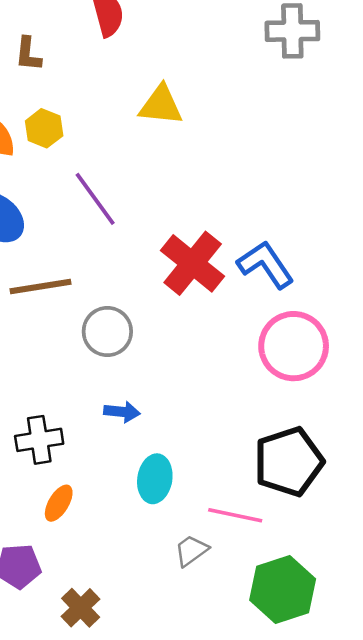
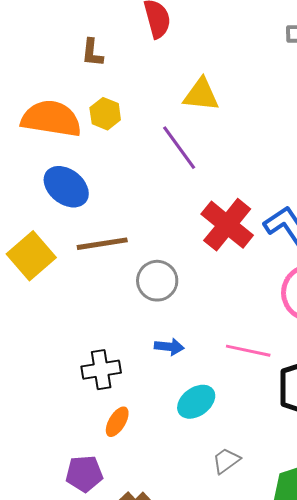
purple line: (95, 199) -> (179, 148), moved
cyan ellipse: (155, 479) -> (196, 402), turned 45
pink line: (235, 515) -> (248, 351), moved

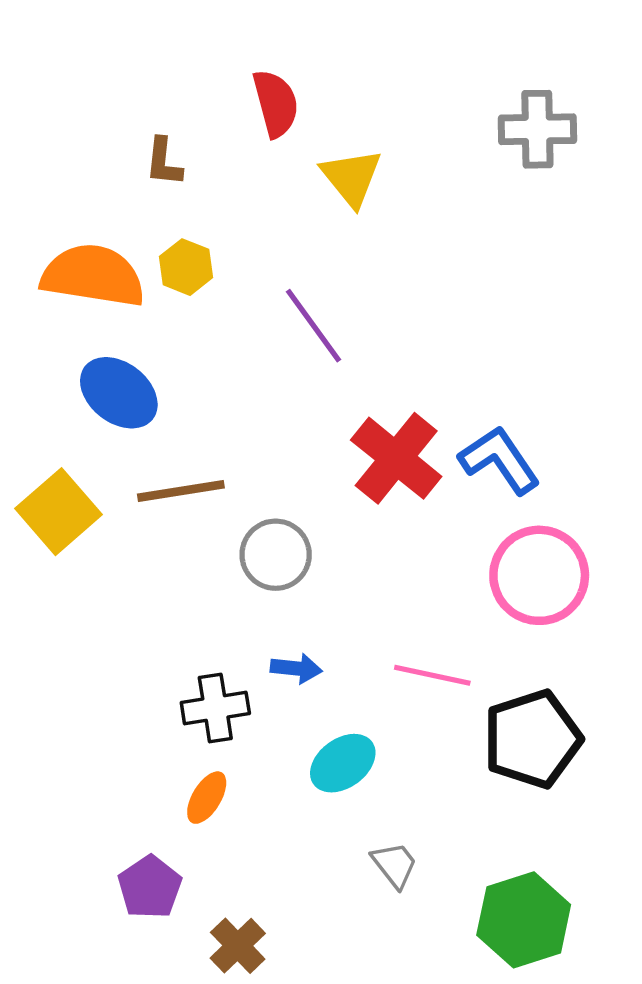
yellow triangle: (201, 95) -> (351, 177), moved, turned 45
black cross: (101, 370) -> (215, 708), moved
gray trapezoid: (226, 461) -> (394, 865), turned 88
purple pentagon: (84, 474) -> (150, 887), turned -30

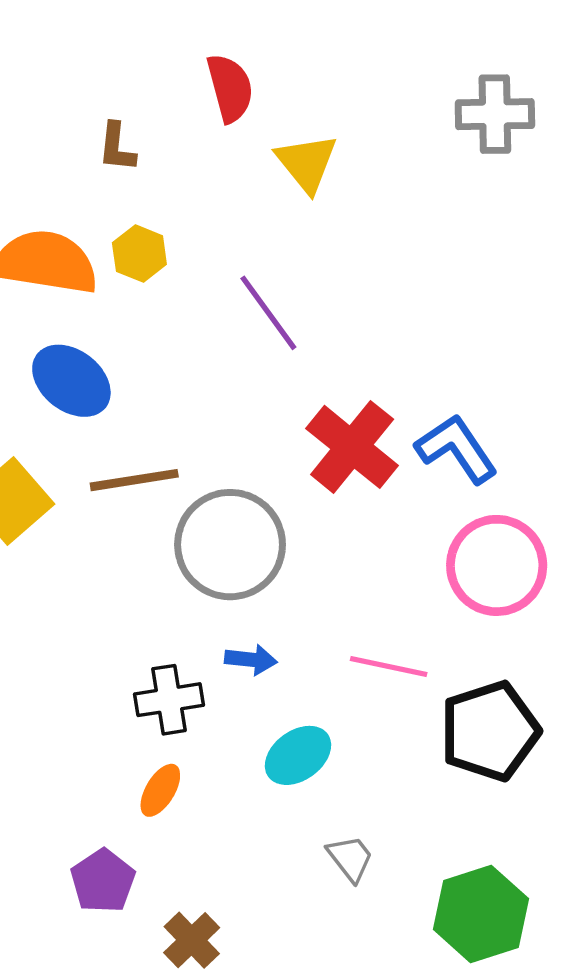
gray circle: (276, 555) -> (230, 545), size x1.5

